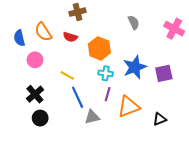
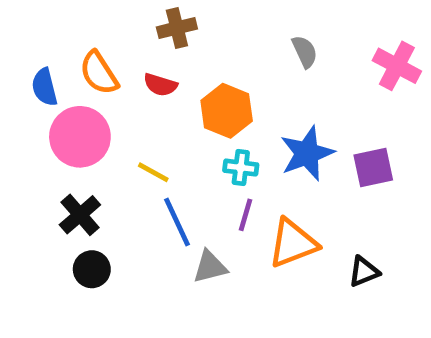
pink circle: (35, 60) -> (80, 137), size x1.6

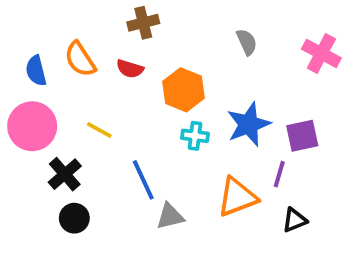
pink circle: (80, 137) -> (32, 126), moved
yellow line: (153, 172) -> (99, 130), moved
purple line: (246, 215) -> (279, 174), moved

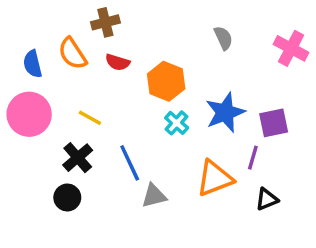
brown cross: (143, 23) -> (105, 22), moved
cyan cross: (195, 136) -> (177, 123), turned 35
black cross: (65, 174) -> (78, 158), moved

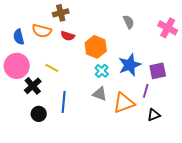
orange semicircle: (72, 54) -> (42, 31), turned -42
black cross: (78, 158) -> (33, 86), moved
blue line: (130, 163) -> (64, 102), moved, turned 30
gray triangle: (154, 196) -> (100, 94), moved, turned 35

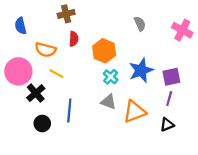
orange semicircle: (42, 31) -> (45, 50), moved
red semicircle: (68, 36) -> (74, 39), turned -104
blue semicircle: (19, 37) -> (21, 26), moved
purple line: (146, 91) -> (169, 99), moved

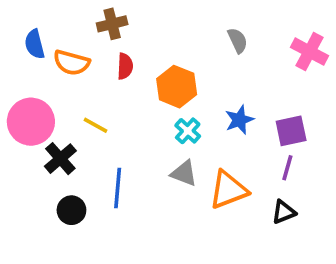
orange semicircle: (45, 50) -> (71, 63), moved
blue star: (141, 70) -> (239, 120), size x0.7

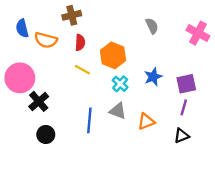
yellow line: (95, 125) -> (82, 70), moved
blue line: (118, 188) -> (89, 120), moved
orange triangle: (228, 190) -> (146, 122), size x0.7

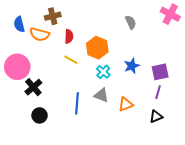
brown cross: (72, 15) -> (53, 16), moved
pink cross: (198, 33) -> (170, 14), moved

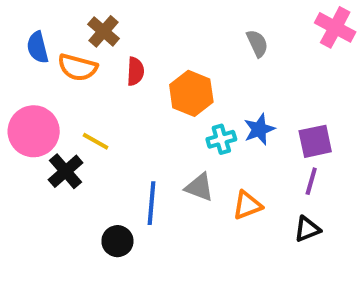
brown cross: (53, 16) -> (103, 31), turned -35
yellow line: (71, 60) -> (96, 141), moved
cyan cross: (103, 72) -> (221, 139), moved, turned 32
black circle: (40, 115) -> (117, 241), moved

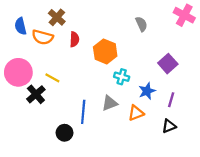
blue star: (259, 129) -> (147, 91), moved
cyan cross: (221, 139) -> (122, 77), turned 32
purple square: (315, 141) -> (168, 64), moved, turned -30
gray triangle: (199, 187) -> (110, 103), turned -42

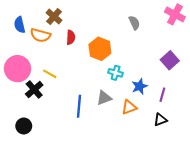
purple square: (168, 64) -> (170, 60), moved
black circle: (64, 133) -> (24, 126), moved

